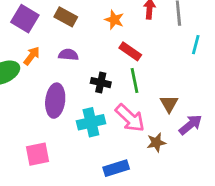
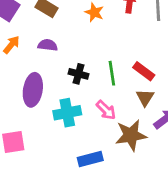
red rectangle: (130, 51) -> (144, 71), moved
pink arrow: (130, 118) -> (106, 110), size x0.7
brown star: (156, 142) -> (131, 135), size x1.6

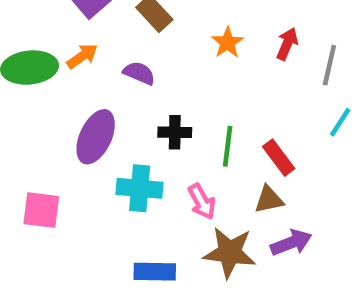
black cross: (79, 74) -> (175, 132), turned -30
brown triangle: (145, 98) -> (269, 200), turned 30

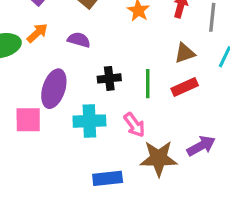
red rectangle: (279, 158) -> (185, 87), turned -70
brown triangle: (269, 200) -> (185, 53), moved
pink square: (41, 210) -> (28, 120), moved

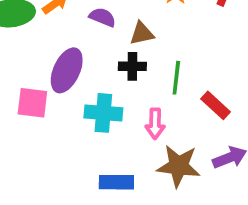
brown triangle: (185, 53) -> (142, 33), moved
red rectangle: (185, 87) -> (216, 105), moved, turned 60
pink arrow: (134, 125) -> (155, 124), turned 30

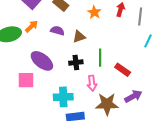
black cross: (132, 66) -> (76, 63), moved
purple ellipse: (67, 70) -> (42, 61), turned -70
cyan cross: (103, 113) -> (63, 97), moved

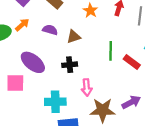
green line: (100, 58) -> (111, 51), moved
red rectangle: (123, 70) -> (132, 62), moved

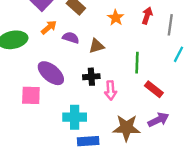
orange arrow: (22, 25) -> (49, 27), moved
red rectangle: (132, 62) -> (154, 89), moved
pink arrow: (87, 87) -> (111, 90), moved

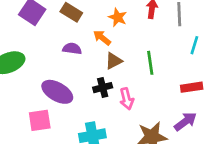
orange arrow: (49, 27) -> (102, 38), moved, turned -91
brown triangle: (96, 46) -> (114, 61), moved
red rectangle: (154, 89) -> (192, 87), moved, turned -36

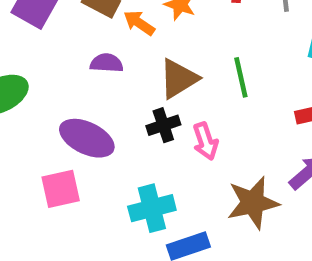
orange arrow: (102, 38) -> (139, 23), moved
brown triangle: (114, 61) -> (179, 79), size x1.4

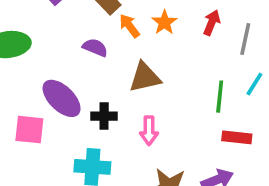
green line: (241, 77) -> (220, 97), moved
black cross: (163, 125) -> (104, 116), moved

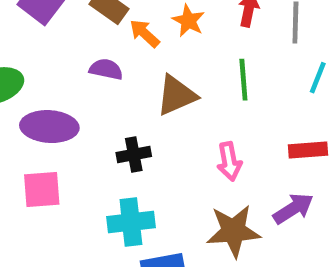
green line: (220, 97) -> (243, 80), moved
purple ellipse: (62, 98) -> (49, 127), moved, turned -30
pink arrow: (149, 131) -> (229, 161), moved

